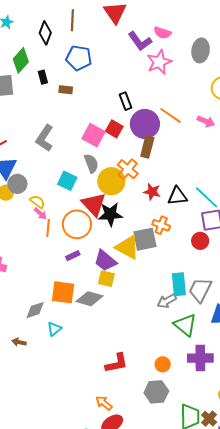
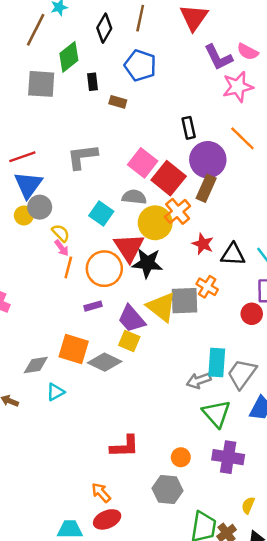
orange line: (170, 115) -> (242, 138), moved
red square: (114, 129) -> (169, 178), moved, size x1.5
gray L-shape: (45, 138) -> (82, 157), turned 40
gray semicircle: (91, 163) -> (134, 197), turned -72

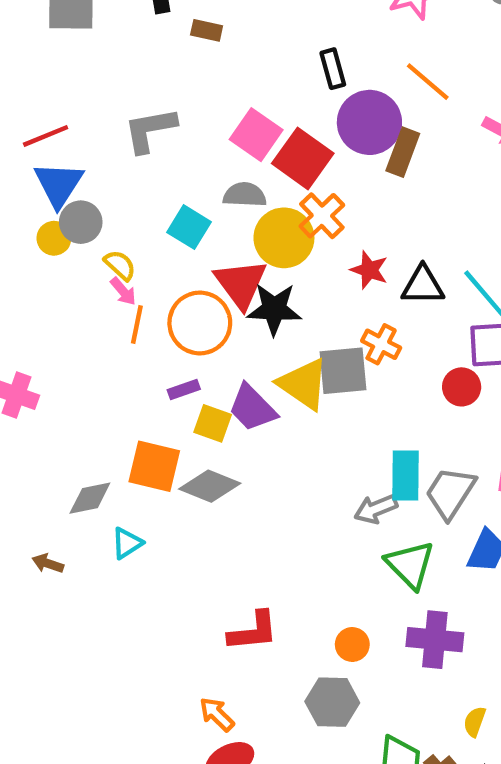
brown rectangle: (206, 188) -> (403, 152), moved
yellow square: (129, 341) -> (213, 423), moved

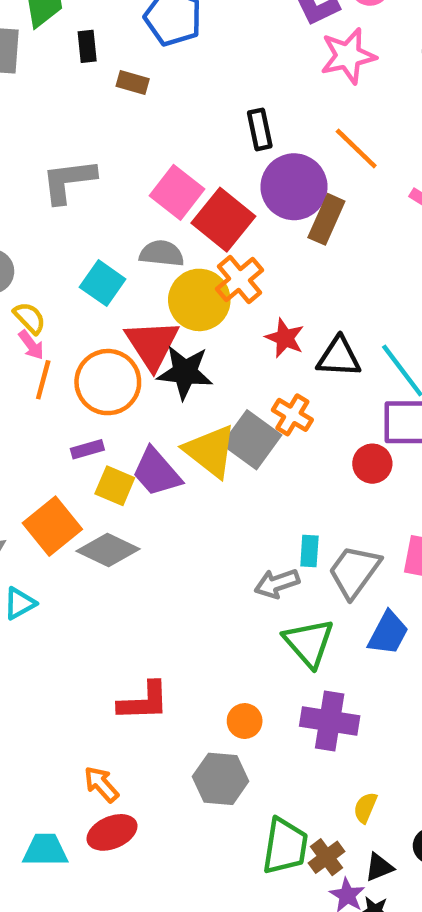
gray square: (343, 371) -> (252, 440), turned 38
orange square: (154, 466) -> (52, 526), turned 34
cyan rectangle: (405, 476) -> (309, 551), size x0.6

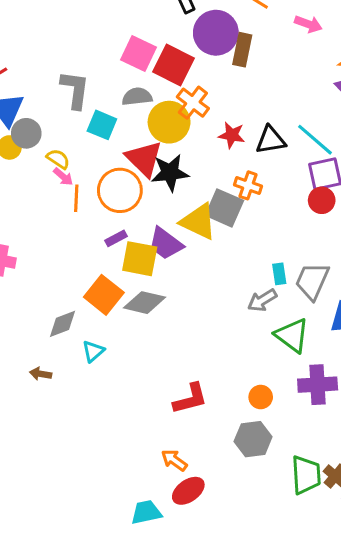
gray L-shape: (69, 181) -> (75, 90), moved, turned 117
red circle: (372, 464) -> (322, 200), moved
yellow square: (115, 486) -> (140, 259), size x1.4

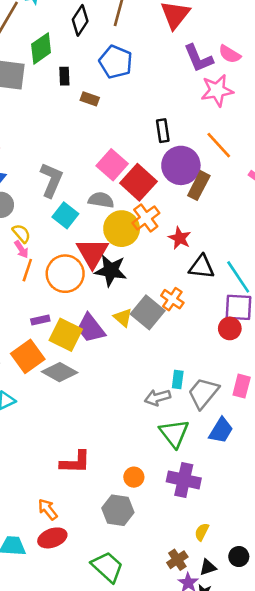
red star: (232, 135) -> (180, 238), moved
yellow triangle: (198, 222) -> (123, 318), size x0.6
purple rectangle: (116, 238) -> (40, 320), moved
green trapezoid: (306, 475) -> (107, 567), moved, turned -60

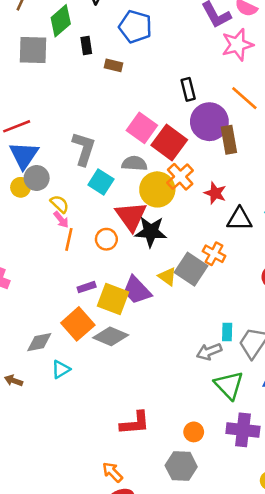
brown rectangle: (199, 186) -> (229, 140), turned -32
orange circle: (65, 274) -> (106, 239), size x0.6

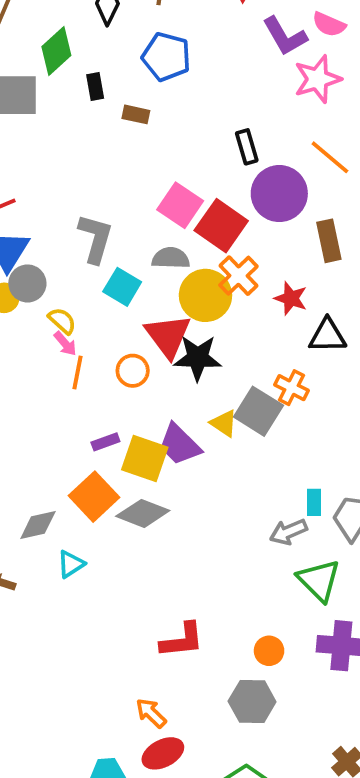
brown rectangle: (229, 140) -> (329, 241), moved

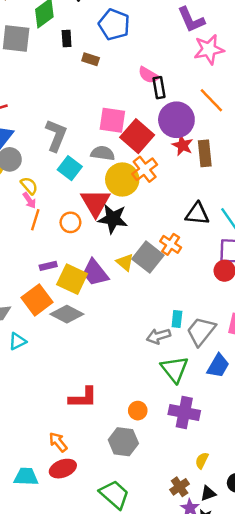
pink semicircle: (329, 24) -> (149, 75), moved
pink square: (180, 205) -> (112, 120), turned -32
red star: (291, 298) -> (183, 145), moved

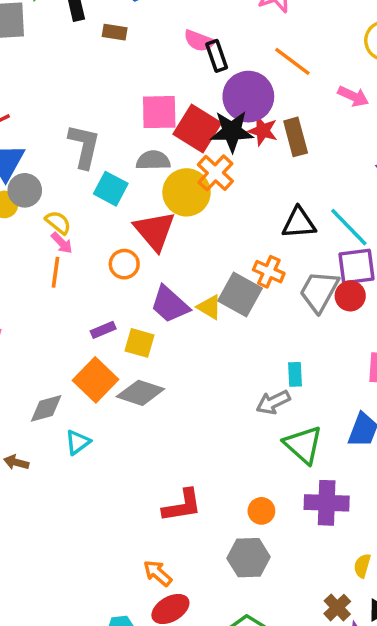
black star: (113, 219) -> (232, 131), moved
orange line: (35, 220) -> (56, 272), moved
purple trapezoid: (95, 273) -> (170, 305), moved
yellow square: (72, 279) -> (139, 343), size x0.7
gray trapezoid: (201, 331) -> (319, 291), moved

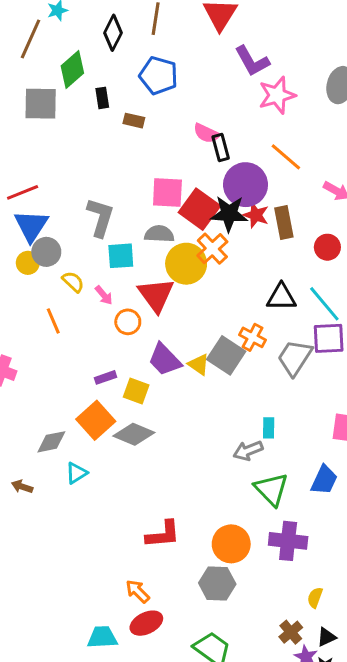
cyan square: (111, 189) -> (121, 256), turned -36
pink arrow: (62, 243) -> (104, 295), moved
orange line: (56, 272) -> (53, 321), moved, turned -35
red circle: (350, 296) -> (327, 247), moved
orange circle: (261, 511) -> (231, 544), size x1.6

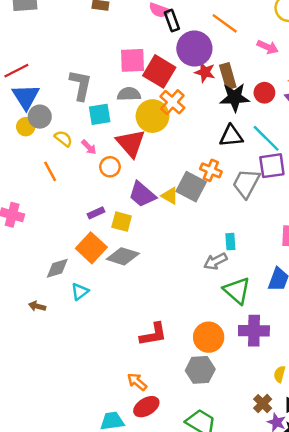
black star: (229, 214) -> (235, 97), moved

